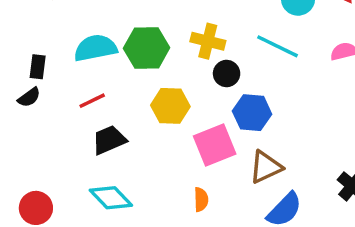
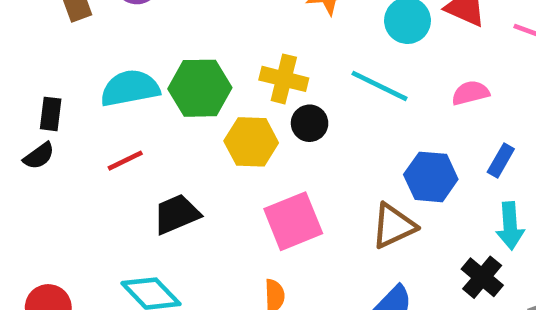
yellow hexagon: (170, 106) -> (251, 142), moved
blue hexagon: (252, 113) -> (431, 177), moved
black trapezoid: (109, 140) -> (177, 214), moved
brown triangle: (266, 167) -> (394, 226), moved

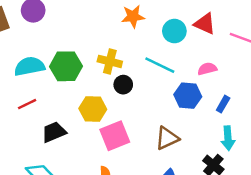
yellow hexagon: (251, 142) -> (93, 109), moved
blue hexagon: (431, 177) -> (188, 96), moved

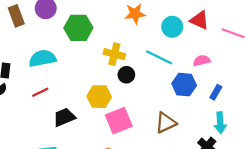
green hexagon: (66, 66) -> (78, 28), moved

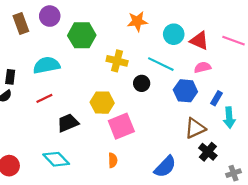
red triangle: (199, 20) -> (199, 41), moved
black circle: (126, 75) -> (142, 83), moved
brown triangle: (166, 123) -> (195, 128), moved
cyan arrow: (220, 123) -> (229, 118), moved

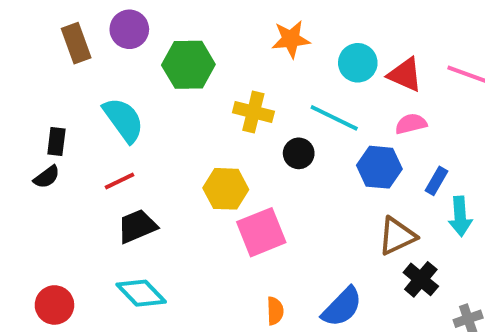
cyan semicircle: (47, 65) -> (123, 120), turned 65
black trapezoid: (68, 123) -> (137, 226), moved
orange semicircle: (113, 160) -> (275, 311), moved

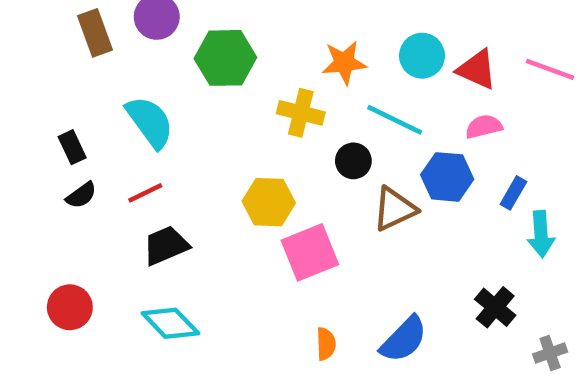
orange star: (291, 39) -> (344, 63), moved
black rectangle: (56, 142) -> (72, 147), turned -32
black semicircle: (47, 177) -> (81, 195), moved
brown triangle: (397, 236) -> (395, 209), moved
red circle: (54, 305) -> (70, 307), moved

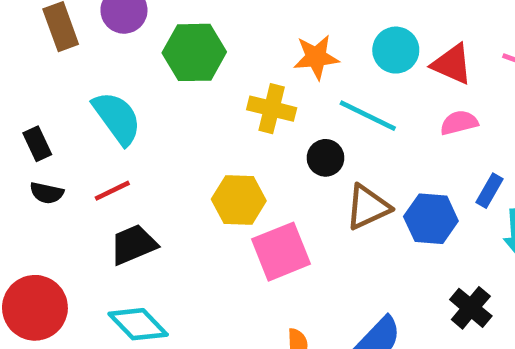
blue hexagon: (447, 177) -> (431, 219), moved
black semicircle: (81, 195) -> (47, 193), turned 48
red circle: (70, 307) -> (35, 308), size x1.4

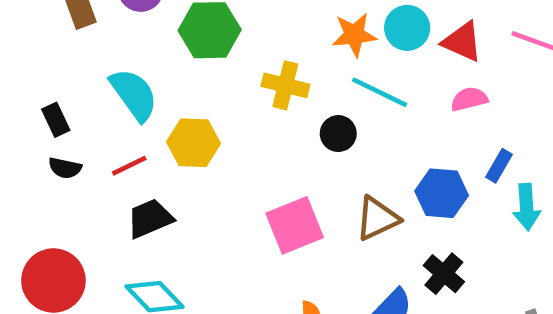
orange star: (316, 57) -> (354, 35), moved
yellow hexagon: (239, 200) -> (194, 143), moved
brown triangle: (368, 207) -> (377, 219), moved
black cross: (471, 308) -> (444, 274), moved

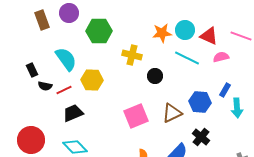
cyan line: (380, 92) -> (187, 58), moved
pink semicircle: (469, 99) -> (221, 57), moved
black semicircle: (65, 168) -> (45, 86), moved

